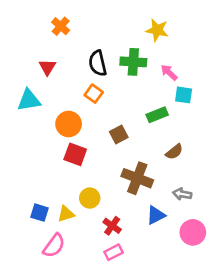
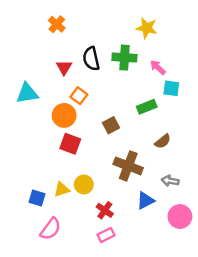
red triangle: (47, 67) -> (64, 67), moved
orange square: (94, 94) -> (79, 96), moved
yellow triangle: (66, 214) -> (62, 189), moved

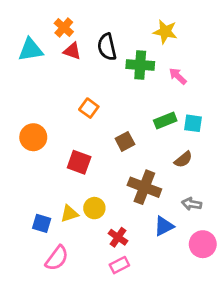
black semicircle: (91, 59) -> (107, 47), moved
red triangle: (64, 67) -> (72, 51), moved, turned -42
cyan square: (171, 88) -> (193, 123), moved
cyan triangle: (27, 93) -> (30, 50), moved
orange circle: (64, 115) -> (33, 137), moved

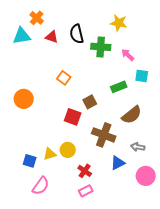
orange cross: (64, 27) -> (37, 18), moved
cyan square: (193, 123) -> (142, 76), moved
brown semicircle: (183, 159) -> (132, 115), size x1.5
red square: (79, 162) -> (73, 117), moved

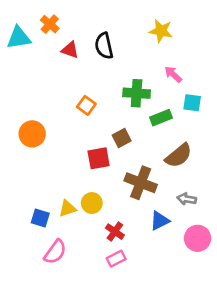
cyan triangle: (22, 36) -> (19, 38), moved
green cross: (101, 47) -> (137, 93), moved
red square: (73, 117) -> (99, 158), turned -30

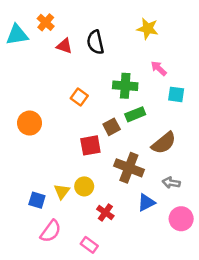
green rectangle: (161, 118) -> (135, 114), moved
yellow triangle: (67, 208) -> (62, 191), turned -35
pink rectangle: (116, 259) -> (89, 245), moved, turned 63

